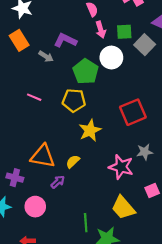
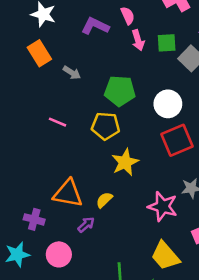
purple L-shape: (65, 40) -> (95, 26), moved
white circle: (111, 58) -> (168, 104), moved
green pentagon: (86, 71) -> (120, 91), turned -30

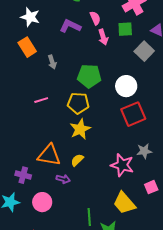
green square: (167, 43) -> (125, 29), moved
gray arrow: (72, 73) -> (52, 62), turned 40
pink line: (58, 122) -> (41, 100), turned -40
yellow star: (125, 162) -> (80, 129), moved
purple arrow: (86, 225) -> (63, 179), turned 56

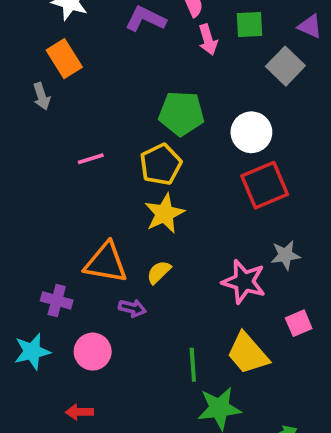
gray arrow: (52, 62) -> (42, 96), moved
yellow pentagon: (78, 103) -> (161, 164), turned -30
green line: (89, 217) -> (193, 365), moved

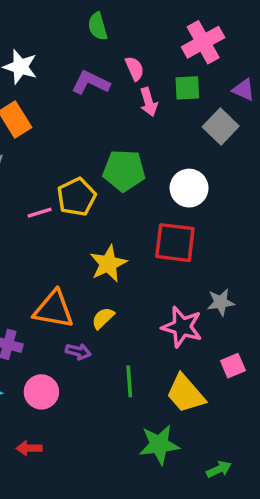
yellow pentagon: (161, 164) -> (77, 197), moved
red square: (265, 185) -> (175, 243), moved, turned 30
green line: (193, 365) -> (129, 381), moved

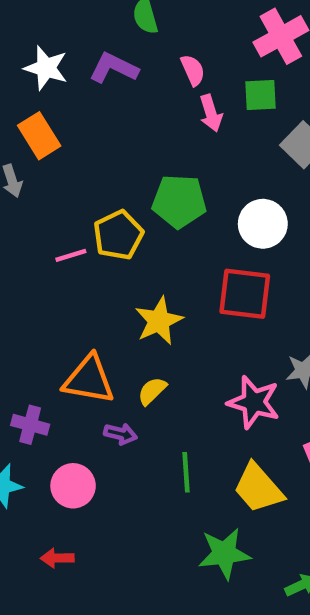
purple L-shape: (91, 83) -> (114, 68), moved

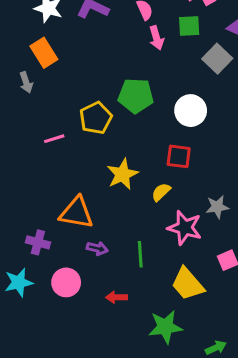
pink line: (71, 255) -> (54, 139), moved
red square: (245, 294) -> (179, 156), size x0.7
yellow semicircle: (152, 391) -> (161, 192), moved
green line: (186, 472) -> (140, 254), moved
red arrow: (57, 558) -> (116, 297), moved

